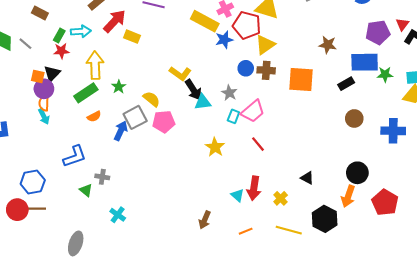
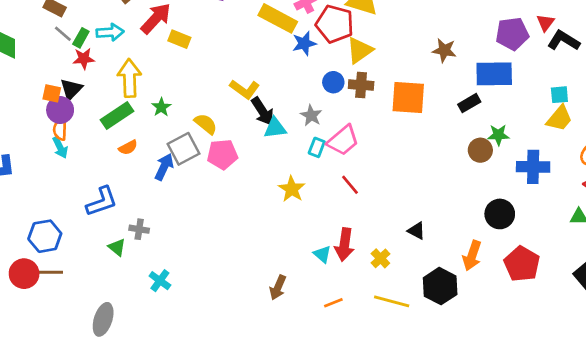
gray line: (25, 44) -> (63, 34), moved
green star: (385, 74) -> (498, 135), moved
black circle: (357, 173) -> (500, 214), moved

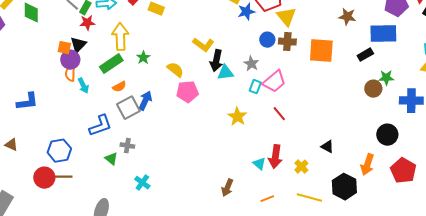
yellow triangle: (360, 50) -> (286, 17), turned -35
black arrow: (263, 111) -> (216, 61), turned 45
cyan arrow: (60, 147) -> (83, 86), moved
gray square: (184, 149) -> (128, 108), moved

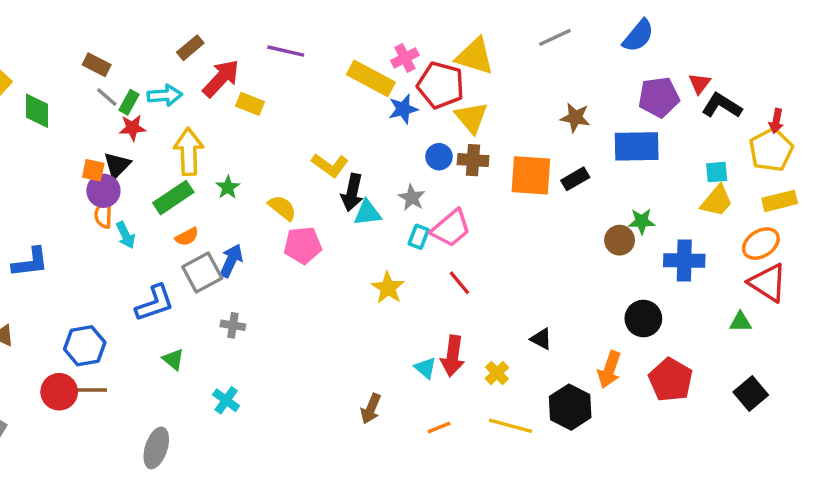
black rectangle: (365, 55) -> (575, 179), moved
gray cross: (127, 146) -> (233, 325), moved

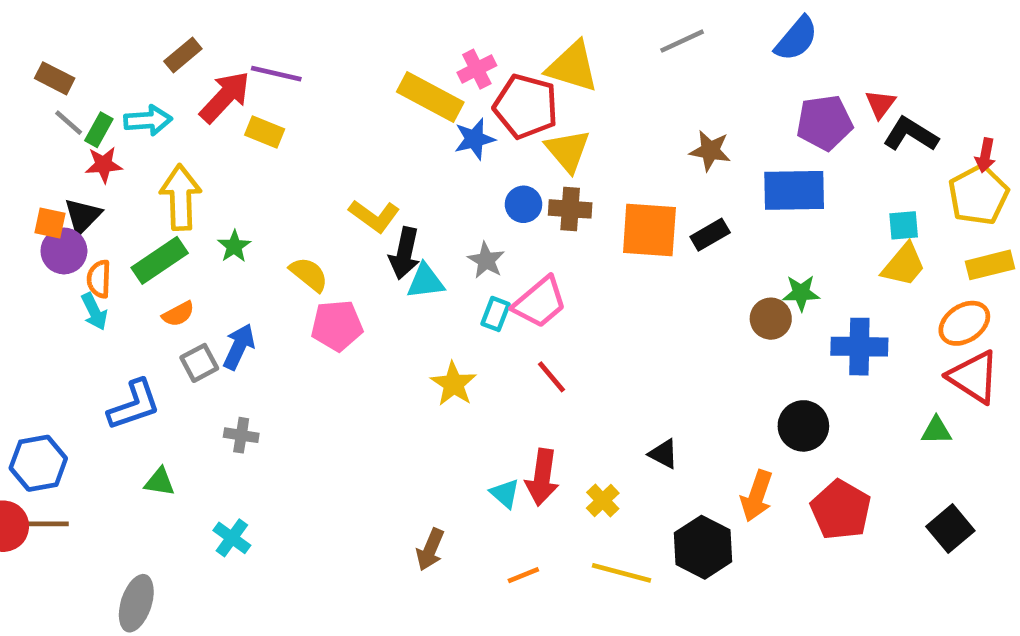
purple line: (286, 51) -> (276, 74), moved
orange semicircle: (103, 215) -> (99, 279), moved
gray square: (202, 273) -> (199, 363), size x0.7
green triangle: (173, 359) -> (160, 482), turned -30

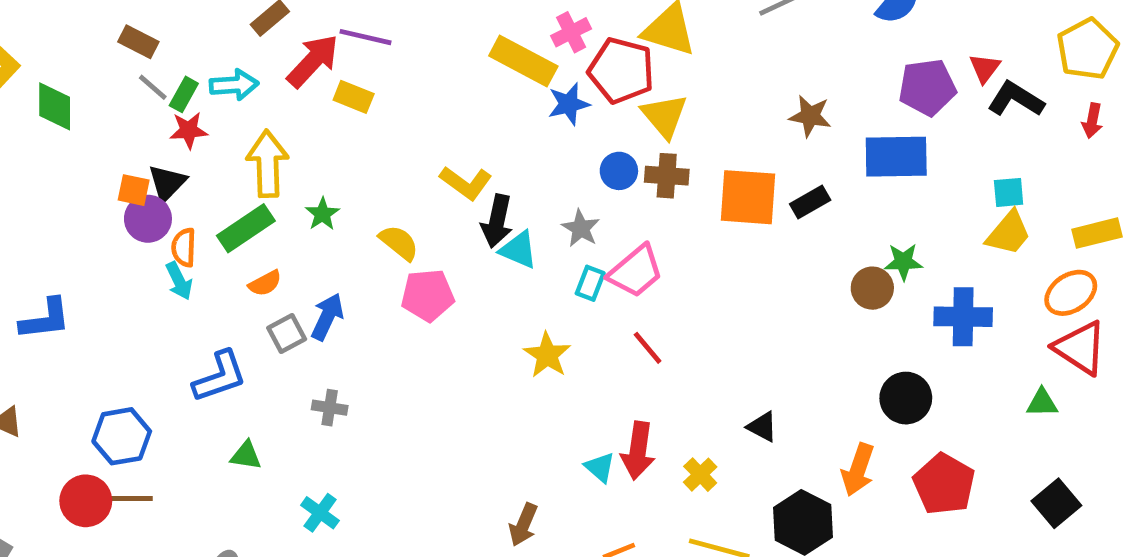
yellow pentagon: (978, 195) -> (1087, 49), moved
cyan triangle: (426, 281) -> (518, 250), turned 30

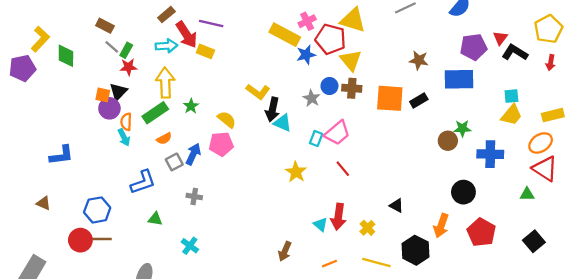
red arrow: (313, 61) -> (187, 35), turned 104
cyan arrow: (234, 85) -> (166, 46), moved
gray star: (581, 228) -> (312, 98), moved
pink pentagon: (428, 295) -> (221, 144), moved

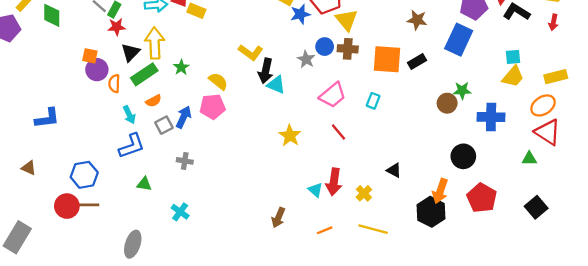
blue rectangle: (459, 79) -> (459, 40), turned -64
black triangle: (118, 92) -> (130, 52), moved
cyan arrow: (124, 137) -> (129, 115), moved
cyan rectangle: (316, 138) -> (373, 101), moved
black hexagon: (415, 250) -> (431, 212), moved

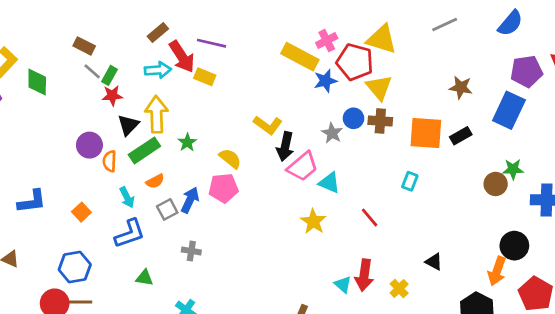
orange square: (90, 56) -> (81, 212), moved, turned 35
cyan triangle: (276, 85) -> (329, 183), moved
pink trapezoid: (333, 95) -> (303, 167), moved
orange arrow: (440, 191) -> (497, 271), moved

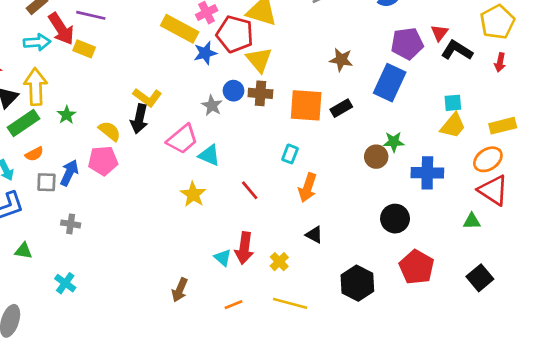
black arrow: (285, 146) -> (139, 119), moved
gray square: (167, 209) -> (46, 182), turned 30
orange arrow: (497, 271) -> (308, 188), moved

